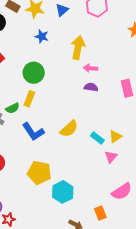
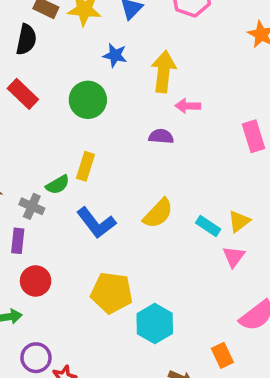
blue star: (42, 36) -> (115, 55), moved
green circle: (34, 73) -> (88, 100), moved
purple semicircle: (91, 87) -> (161, 136), moved

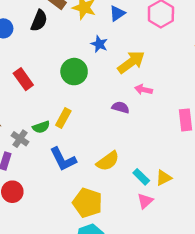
yellow arrow: (164, 72) -> (131, 62), turned 36
red rectangle: (23, 94) -> (23, 79), moved
pink triangle: (234, 257) -> (145, 201), moved
yellow pentagon: (112, 293) -> (87, 203), moved

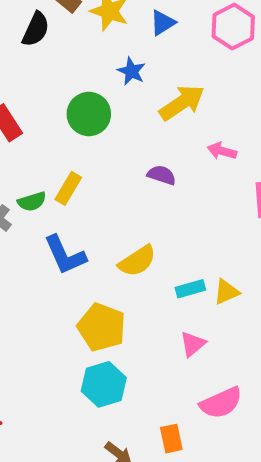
pink arrow: (144, 90) -> (222, 151), moved
cyan rectangle: (141, 177) -> (190, 289), turned -63
pink triangle: (145, 201) -> (193, 344), moved

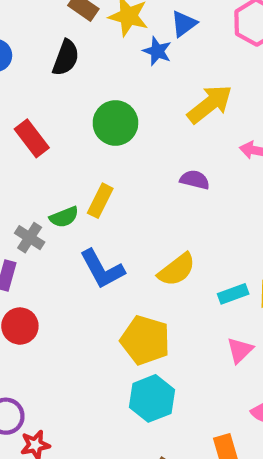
black semicircle: (36, 29) -> (66, 58), moved
blue star: (131, 71) -> (157, 51), moved

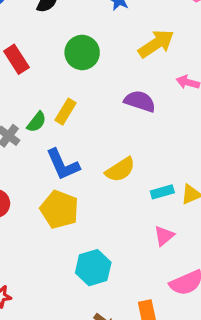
purple semicircle: (195, 180) -> (140, 101), size x1.4
green semicircle: (64, 217) -> (37, 122), turned -35
yellow pentagon: (145, 340) -> (60, 209), moved

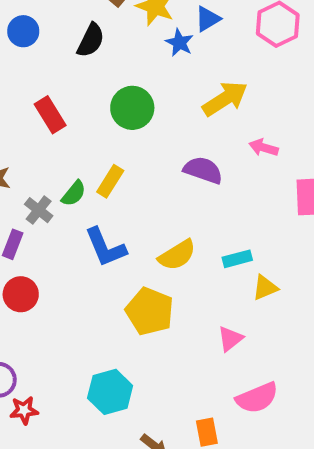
cyan rectangle: (162, 192) -> (237, 259), moved
yellow pentagon: (60, 209) -> (150, 311), moved
cyan hexagon: (93, 268) -> (110, 392), moved

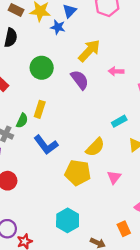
purple semicircle: (203, 170) -> (80, 80), moved, turned 48
yellow semicircle: (177, 255) -> (95, 147), moved
cyan rectangle: (237, 259) -> (119, 121), moved
pink triangle: (230, 339) -> (114, 177), moved

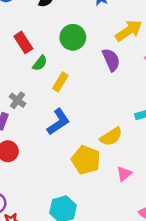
green semicircle: (22, 121) -> (40, 63), moved
blue L-shape: (46, 145) -> (58, 122), turned -100

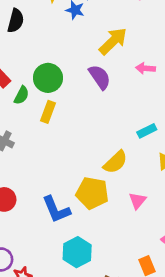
green circle: (73, 37) -> (48, 78), moved
blue L-shape: (58, 122) -> (56, 210), moved, turned 112

